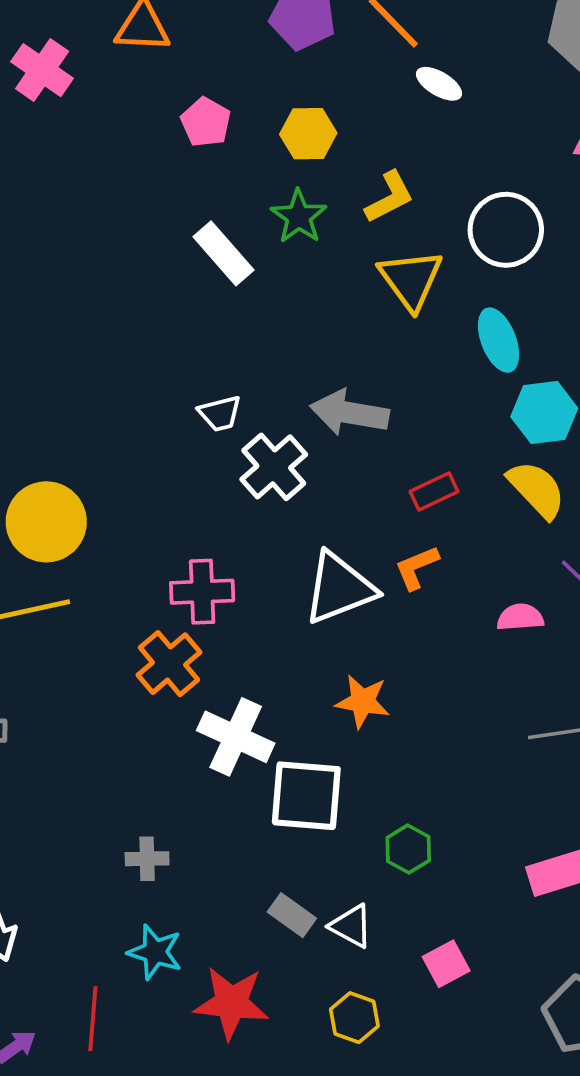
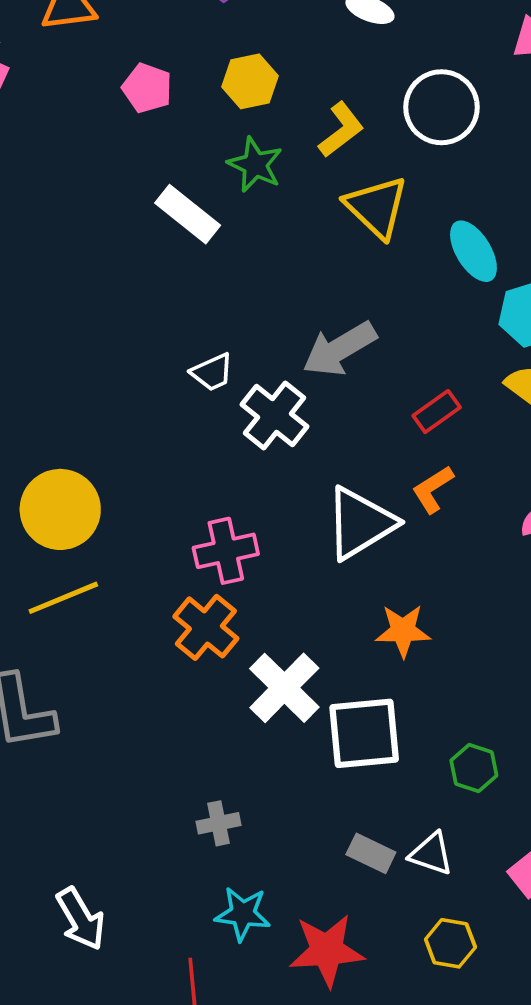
white circle: (506, 230) -> (441, 107), moved
gray arrow: (349, 413) -> (339, 349), turned -30
white cross: (236, 737) -> (284, 688), turned 30

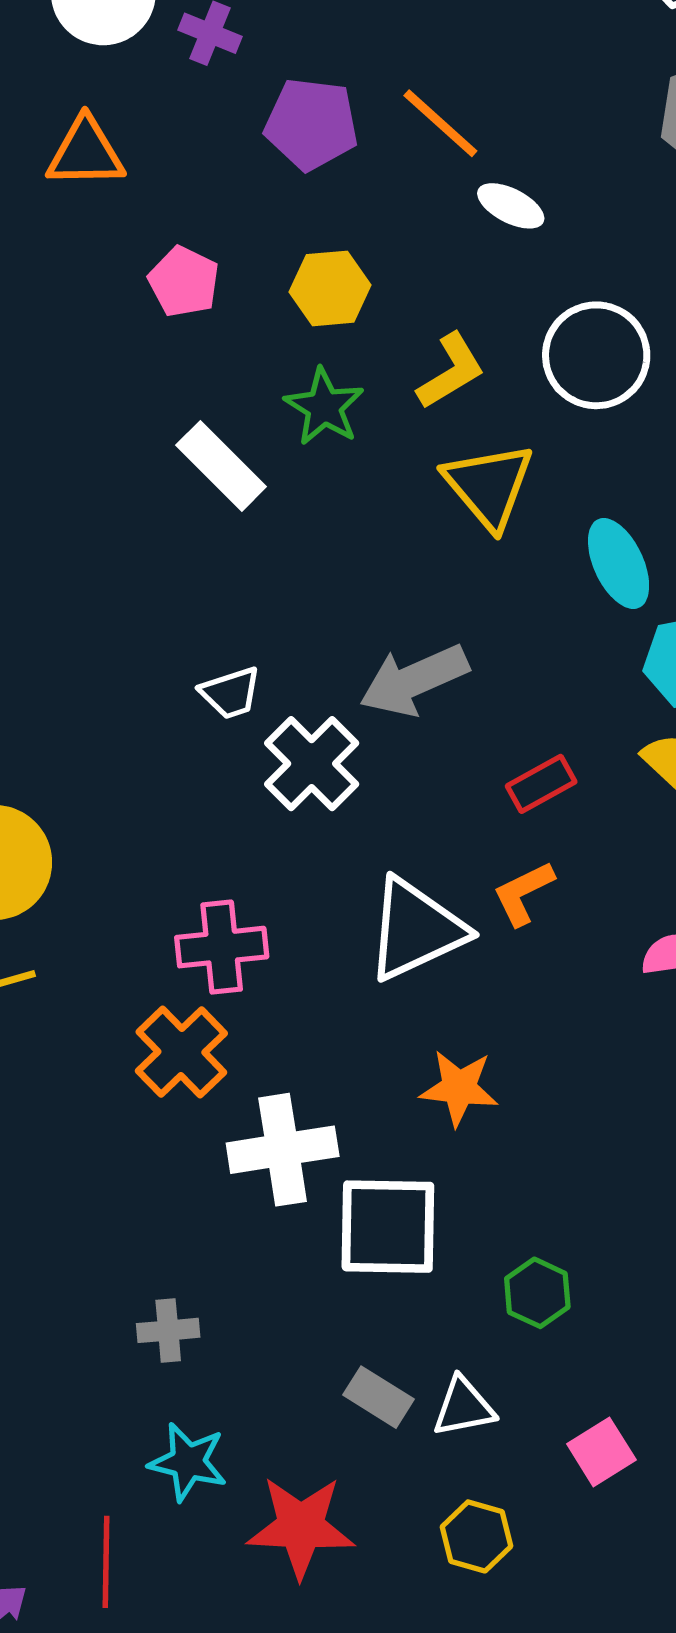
white cross: (284, 688) -> (283, 1150), turned 30
white triangle: (431, 854) -> (464, 1407), turned -36

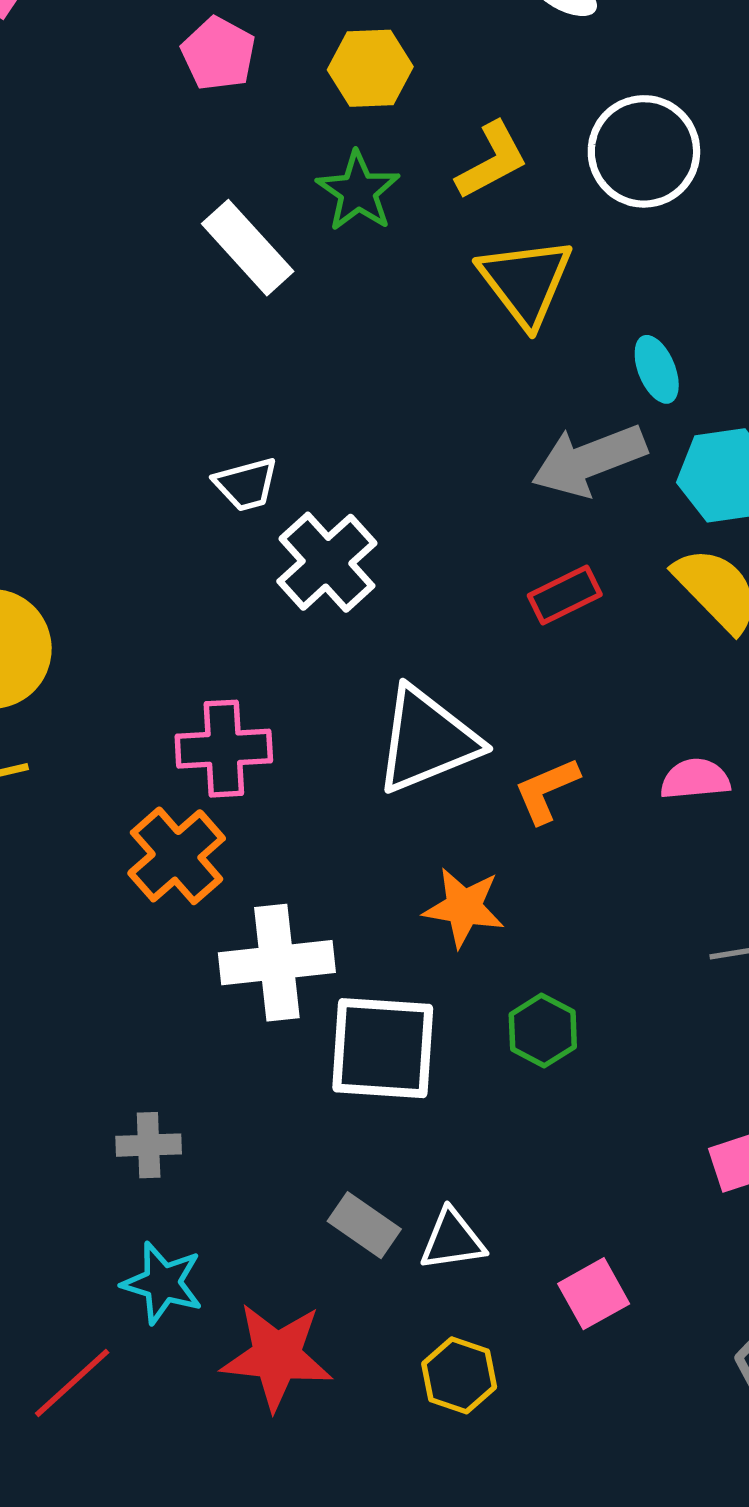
cyan ellipse: (619, 564) -> (657, 369), size x0.7
gray arrow: (414, 680) -> (589, 460), moved
orange L-shape: (523, 893) -> (547, 790), moved
green hexagon: (537, 1293) -> (543, 1031), moved
red line: (106, 1562) -> (72, 1383), turned 44

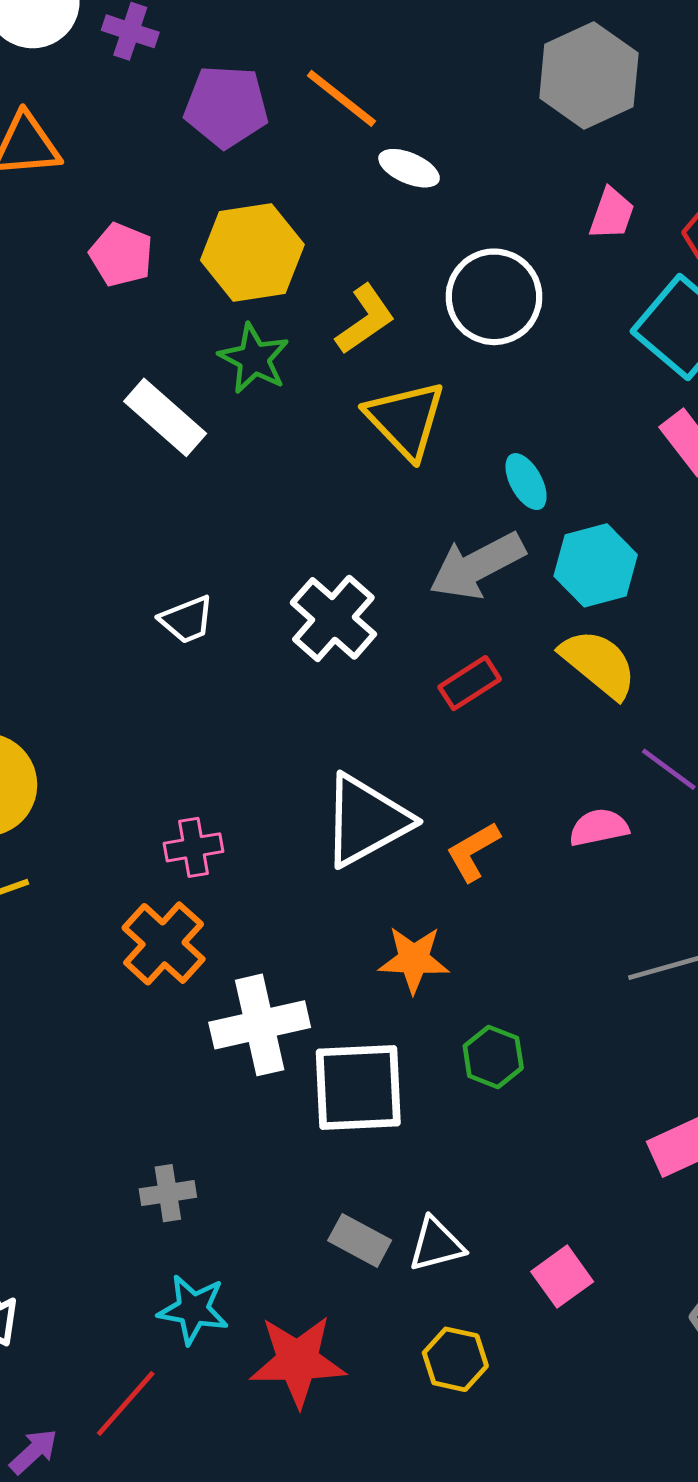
yellow hexagon: (370, 68) -> (252, 252), size x1.4
white cross: (327, 562) -> (333, 618), moved
pink cross: (224, 749) -> (193, 847), size x0.7

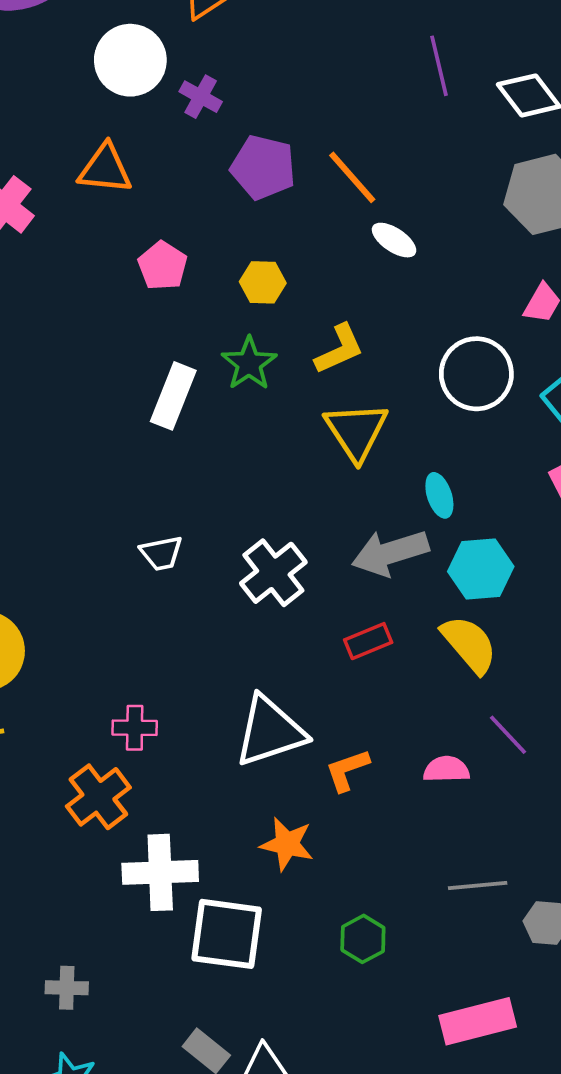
yellow hexagon: (252, 252) -> (263, 282), size x0.6
white circle: (494, 297) -> (476, 374), moved
white rectangle: (165, 417) -> (173, 396), turned 60
green hexagon: (493, 1057) -> (363, 939), moved

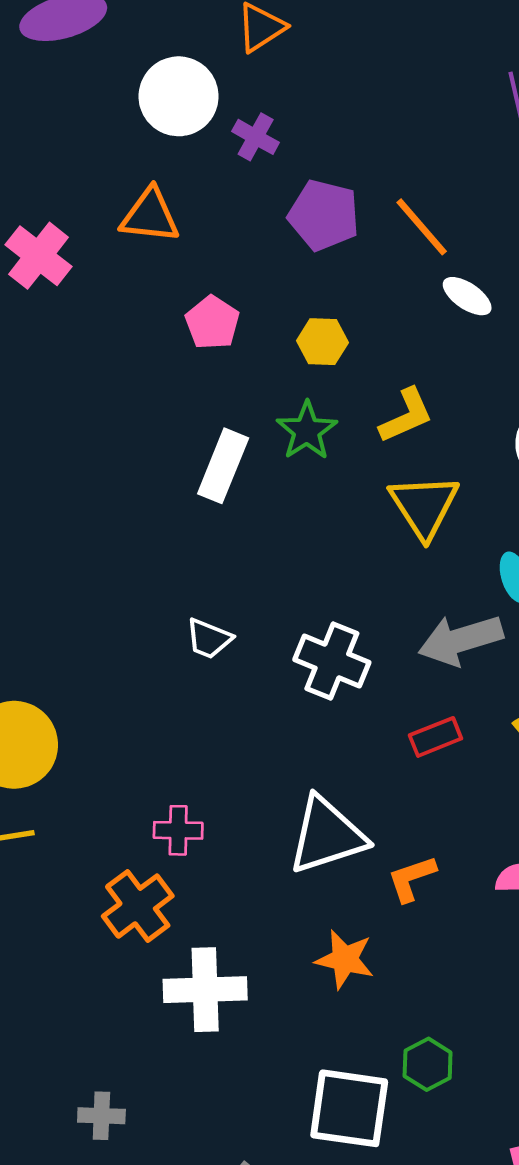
white trapezoid: (161, 553) -> (209, 639), turned 33
white cross: (273, 573) -> (332, 661), turned -30
white square: (227, 934) -> (349, 1108), moved

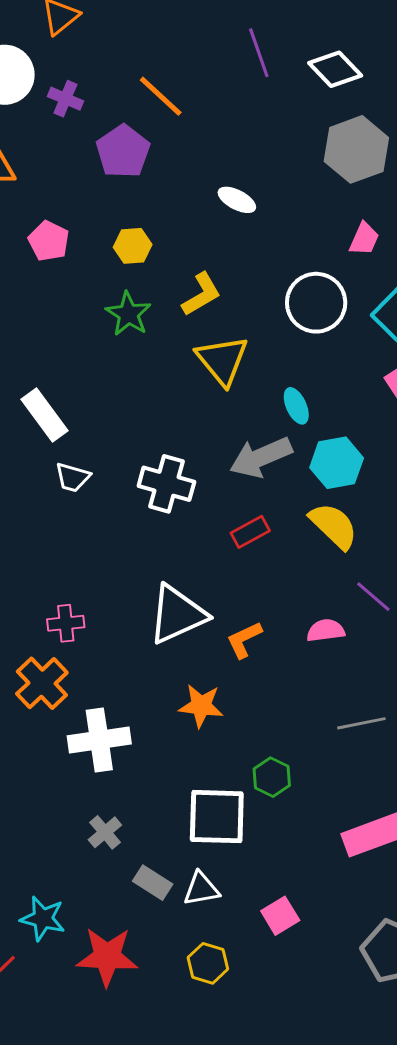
purple pentagon: (324, 215) -> (123, 151), turned 30
orange line: (422, 227) -> (161, 96), moved
white rectangle: (223, 466) -> (45, 415), moved, turned -52
gray cross: (101, 1116) -> (105, 832), moved, turned -36

